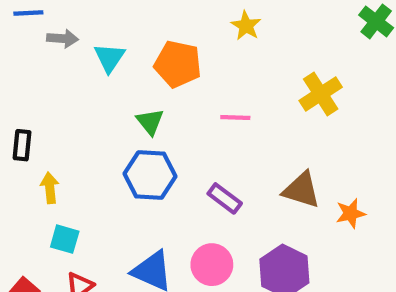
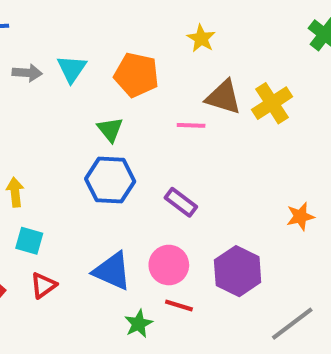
gray arrow: (63, 39) -> (27, 73), moved
brown triangle: (301, 190) -> (223, 97), moved

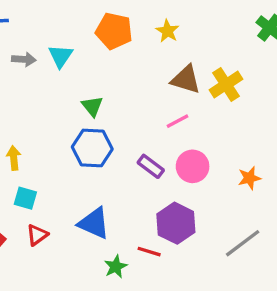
orange pentagon: (136, 75) -> (114, 31), moved
pink line: (191, 125) -> (178, 121), moved, turned -30
pink circle: (169, 265) -> (193, 166), moved
purple hexagon: (238, 271) -> (176, 223), moved
gray line: (292, 324) -> (243, 243), moved

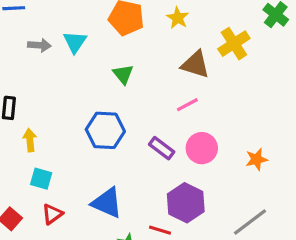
yellow cross: (226, 84) -> (234, 44), moved
green triangle: (92, 106) -> (123, 74), moved

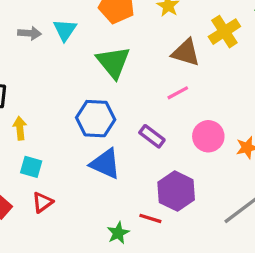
green triangle: (123, 74) -> (113, 62), size x1.6
pink circle: (202, 148) -> (208, 136), moved
blue triangle: (107, 203) -> (105, 164), moved

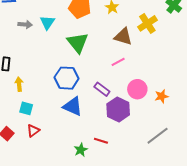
purple hexagon: (176, 191) -> (118, 109), moved

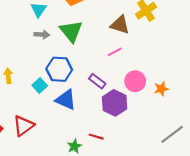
gray arrow: (25, 24) -> (42, 35), moved
cyan square: (26, 108) -> (40, 86), moved, turned 32
red triangle: (33, 131) -> (23, 126), size x1.5
gray line: (158, 136) -> (172, 134), moved

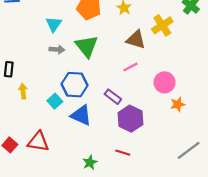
pink circle: (135, 81) -> (164, 82), moved
red triangle: (23, 126) -> (38, 142), turned 45
red line: (96, 137) -> (123, 153), moved

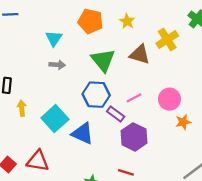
green triangle: (87, 46) -> (103, 60), moved
pink line: (130, 67) -> (134, 98), moved
blue hexagon: (75, 85) -> (96, 95), moved
cyan square: (55, 101) -> (55, 119), size x1.6

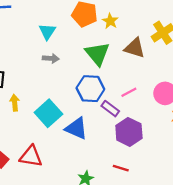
yellow star: (127, 21) -> (110, 21), moved

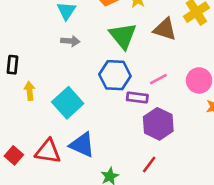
purple rectangle: (110, 109) -> (137, 98), turned -30
blue triangle: (76, 128) -> (82, 145), moved
red line: (121, 168) -> (149, 165), turned -70

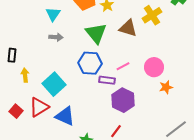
red triangle: (48, 151) -> (39, 107), moved, turned -40
red square: (14, 155) -> (16, 111), moved

